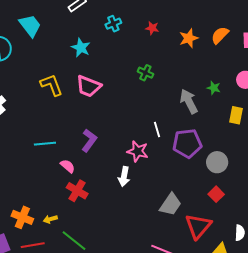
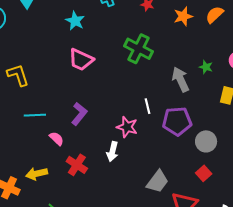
green cross: (145, 73) -> (138, 49), size x1.8
yellow L-shape: (52, 85) -> (18, 75), moved
red cross: (77, 191) -> (77, 165), moved
yellow arrow: (50, 219) -> (37, 174), moved, size x1.5

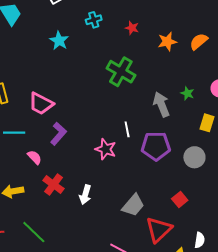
pink trapezoid: (81, 60) -> (41, 104), moved
gray circle: (206, 141) -> (194, 157), moved
white arrow: (112, 152) -> (85, 195), moved

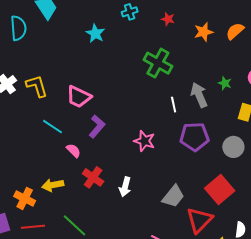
white line: (127, 129) -> (174, 105), moved
cyan line: (14, 133) -> (53, 127), turned 35
red square: (180, 199) -> (220, 189), size x1.8

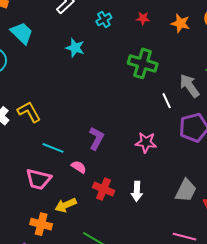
orange star: (204, 32) -> (180, 23), turned -30
pink trapezoid: (79, 97) -> (39, 179), moved

